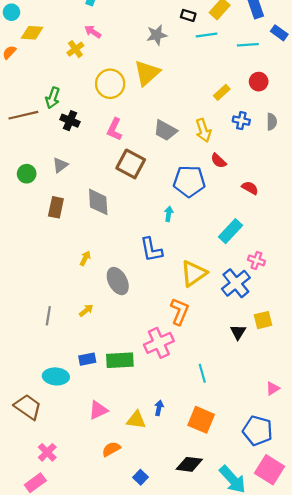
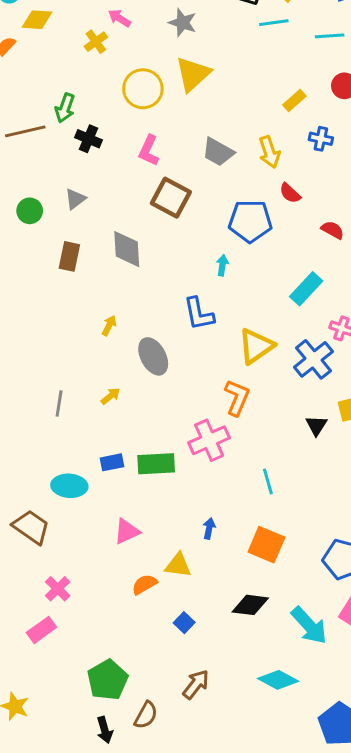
gray star: (157, 35) -> (183, 23), moved, turned 30
yellow triangle: (136, 420) -> (178, 565), moved

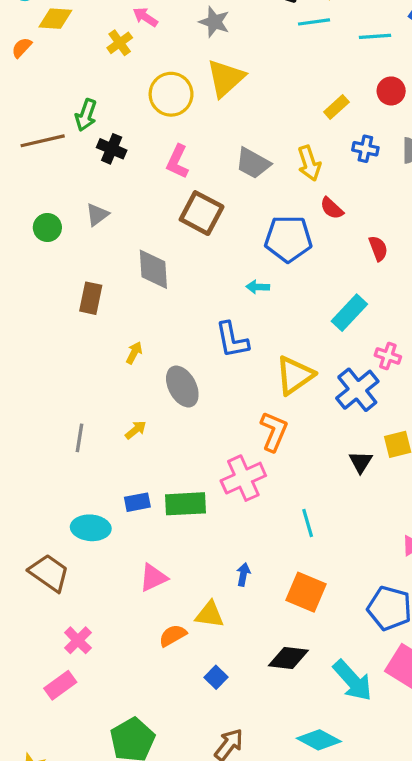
red semicircle: (333, 230) -> (378, 248), turned 40
brown rectangle: (69, 256) -> (91, 298), moved
cyan arrow: (222, 265) -> (258, 287), turned -96

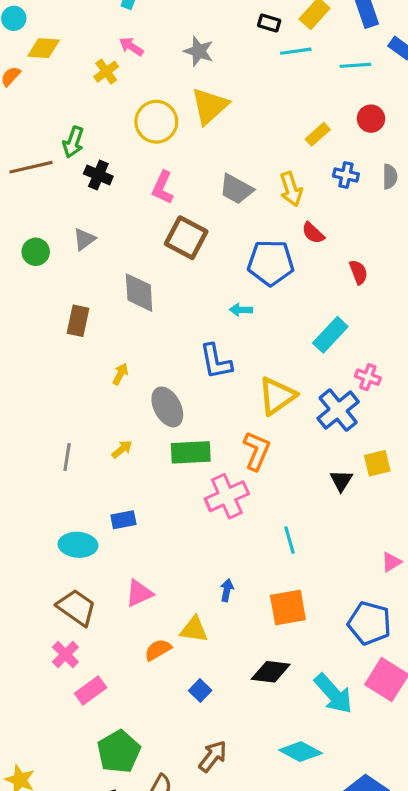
green rectangle: (186, 504) -> (191, 452), moved
brown trapezoid: (49, 573) -> (76, 607), moved
orange square: (306, 592) -> (288, 607), turned -33
pink rectangle: (60, 685) -> (91, 691), moved

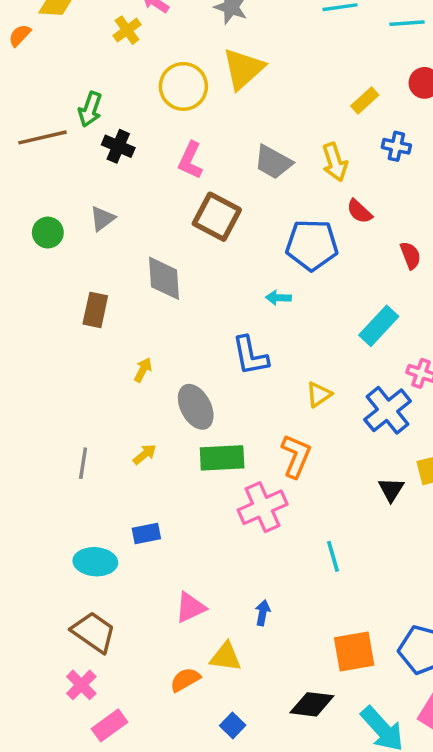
yellow triangle: (277, 396) -> (319, 394), size x0.6
pink triangle: (139, 593) -> (190, 607), moved
orange square: (288, 607) -> (354, 652), moved

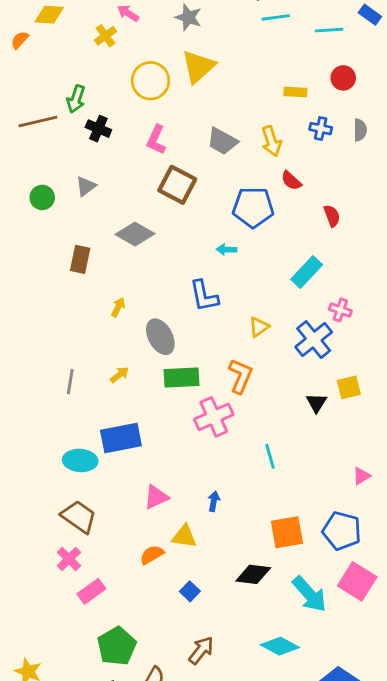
yellow rectangle: (365, 100) -> (295, 92), turned 45
gray diamond: (164, 278) -> (135, 234), turned -57
blue rectangle: (146, 534) -> (121, 438), size x1.8

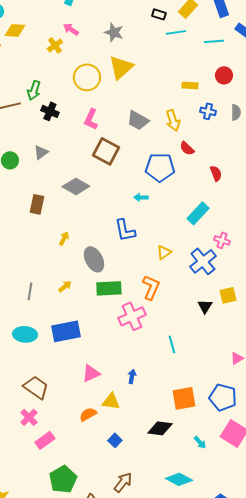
cyan ellipse: (80, 460) -> (25, 334), moved
cyan arrow: (309, 594) -> (200, 442), size x0.5

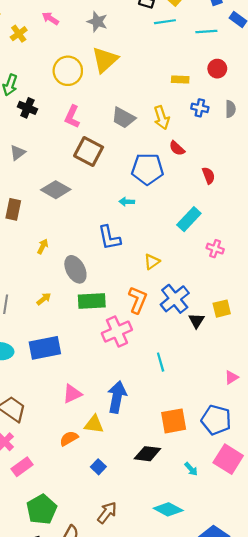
yellow cross: (55, 45) -> (19, 34), moved
blue cross: (203, 261) -> (175, 299), moved
blue arrow: (132, 376) -> (117, 397), size x2.0

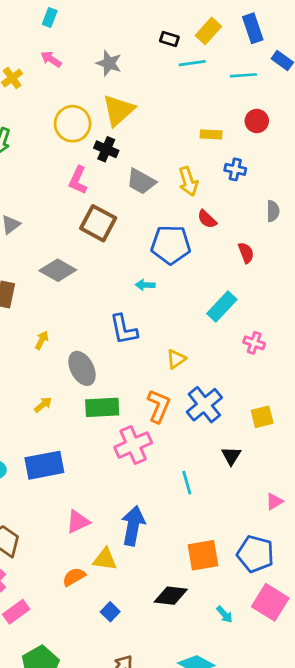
black cross: (27, 108) -> (106, 149), moved
gray semicircle: (230, 109) -> (273, 211), moved
black triangle: (197, 321) -> (231, 456), moved

